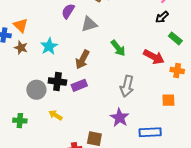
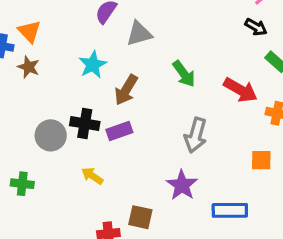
black arrow: (162, 17) -> (256, 27), turned -112
cyan star: (49, 46) -> (93, 65), moved
yellow arrow: (55, 115) -> (92, 176), moved

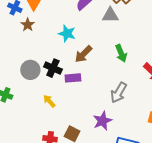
gray triangle: (139, 34) -> (110, 15), moved
cyan star: (93, 65) -> (67, 33), turned 30

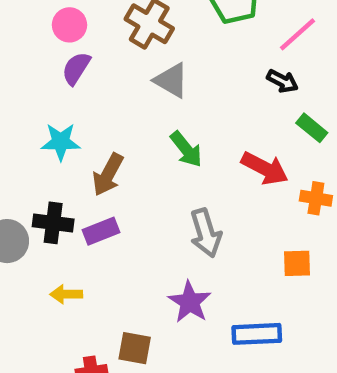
gray triangle: (110, 15) -> (171, 80), moved, turned 48
gray arrow: (119, 93) -> (206, 233), turned -30
yellow arrow: (49, 101) -> (66, 294), turned -32

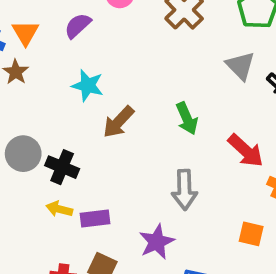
purple semicircle: (76, 68) -> (78, 26), moved
gray triangle: (171, 80) -> (240, 66), moved
black cross: (53, 223) -> (62, 167), moved
purple rectangle: (101, 231) -> (95, 218), moved

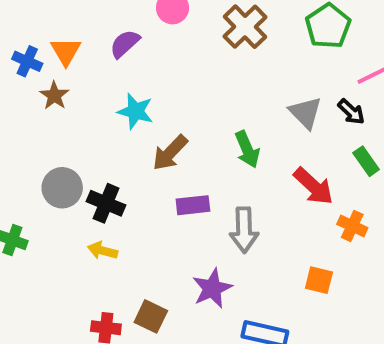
gray triangle: (240, 66) -> (305, 113), moved
purple rectangle: (95, 218) -> (193, 205), moved

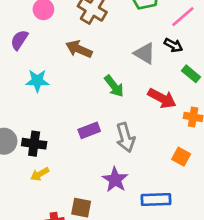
brown arrow: (170, 153) -> (79, 49), moved, turned 85
yellow arrow: (103, 251) -> (40, 174), turned -30
orange square: (319, 280) -> (181, 157), turned 30

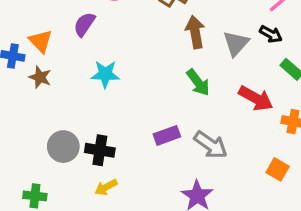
brown arrow: (79, 49) -> (195, 32), moved, turned 55
gray triangle: (145, 53) -> (236, 43), turned 40
gray arrow: (125, 137) -> (211, 145), turned -40

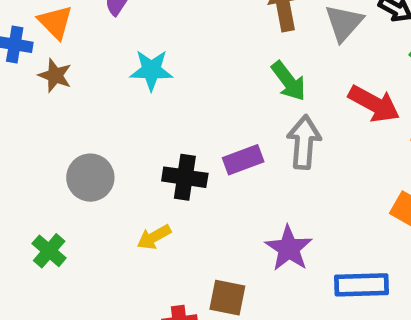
gray arrow: (211, 145) -> (304, 142), moved, turned -120
black cross: (100, 150) -> (185, 177), moved
green cross: (35, 196) -> (49, 251), turned 35

